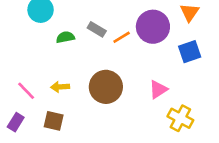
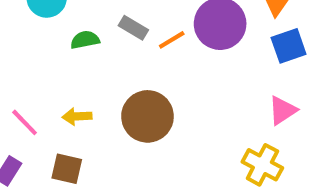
blue square: (190, 52) -> (289, 46), moved
pink triangle: (158, 89) -> (283, 110), moved

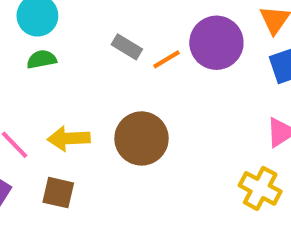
green semicircle: (85, 40) -> (42, 59), moved
yellow arrow: (77, 116) -> (69, 138), size x1.4

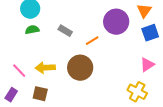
gray rectangle: (127, 47) -> (65, 31), moved
orange line: (166, 59) -> (92, 41), moved

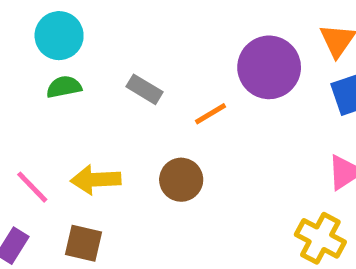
brown circle: (80, 68) -> (181, 180), size x0.7

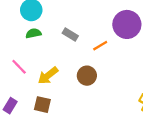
yellow arrow: (96, 180) -> (48, 76), turned -35
pink line: (32, 187) -> (19, 67), moved

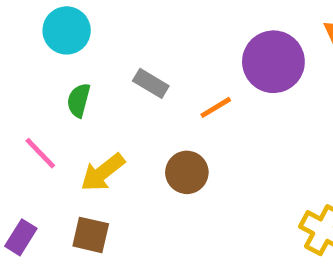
green semicircle: (33, 33) -> (79, 100), moved, turned -64

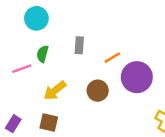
purple circle: (273, 62) -> (137, 77), moved
gray rectangle: (151, 83) -> (79, 45), turned 63
pink line: (40, 153) -> (22, 69), moved, turned -66

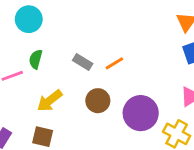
gray rectangle: (79, 45) -> (83, 62), moved, turned -63
purple circle: (137, 77) -> (141, 113), moved

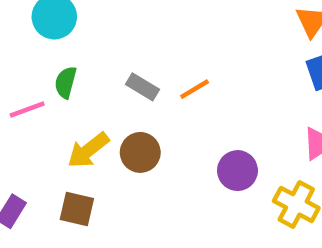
brown circle: (98, 101) -> (140, 152), moved
purple circle: (141, 113) -> (237, 171), size x0.7

